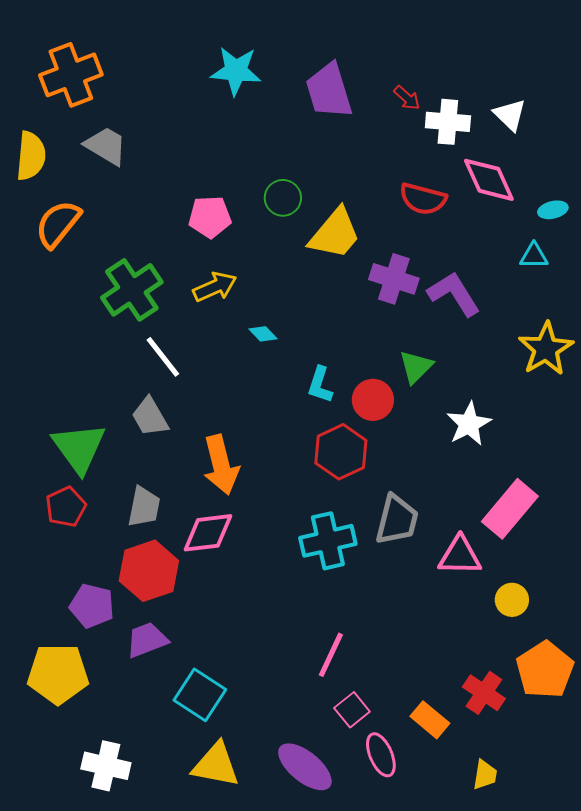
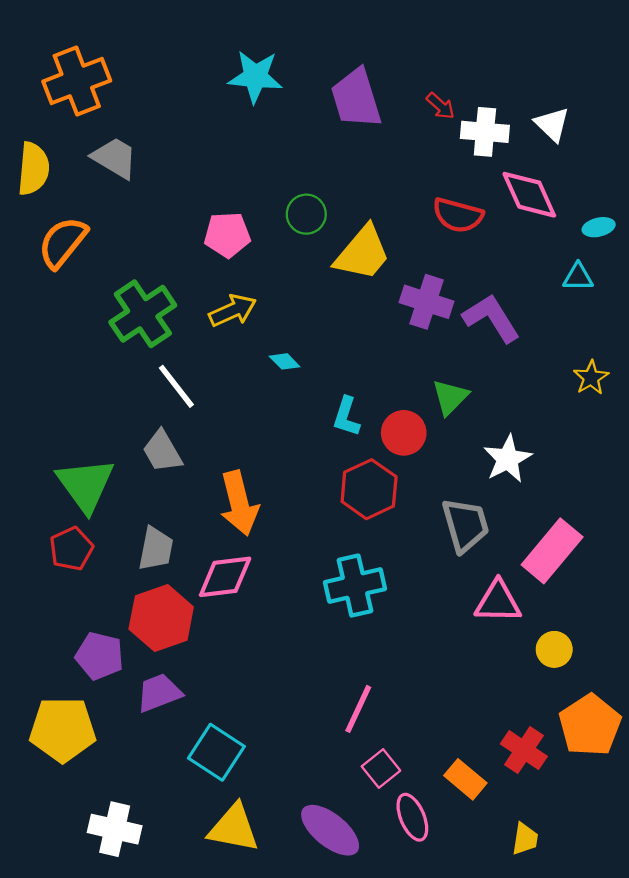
yellow star: (546, 349) -> (591, 378), size x0.6
gray trapezoid: (397, 520) -> (465, 525), moved, turned -30

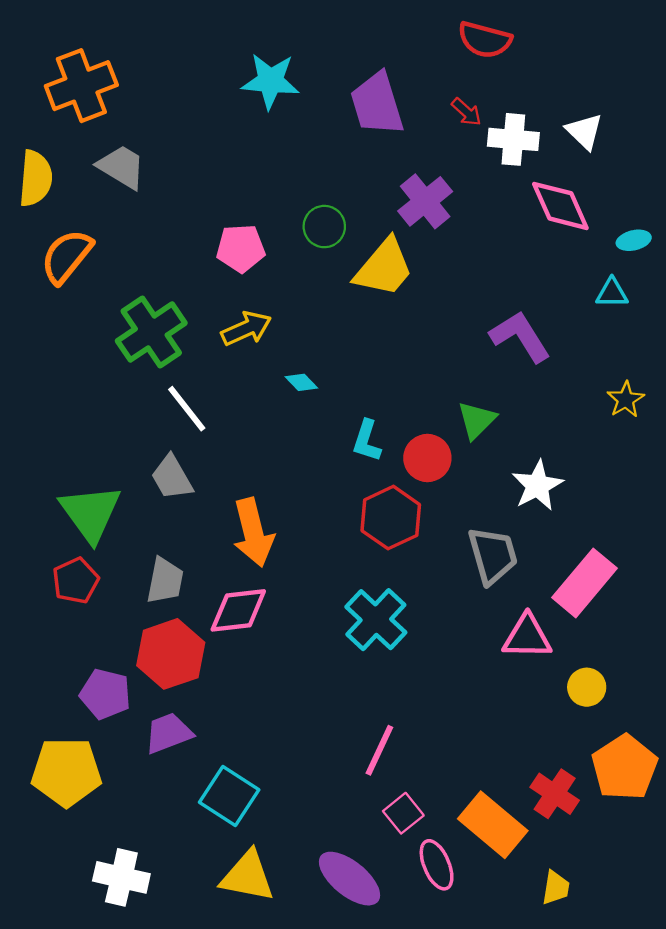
red semicircle: (458, 215) -> (485, 40), moved
purple cross: (426, 302) -> (425, 201), moved, turned 33
cyan cross: (355, 586) -> (376, 620), turned -34
orange rectangle: (465, 779) -> (493, 825), size x1.5

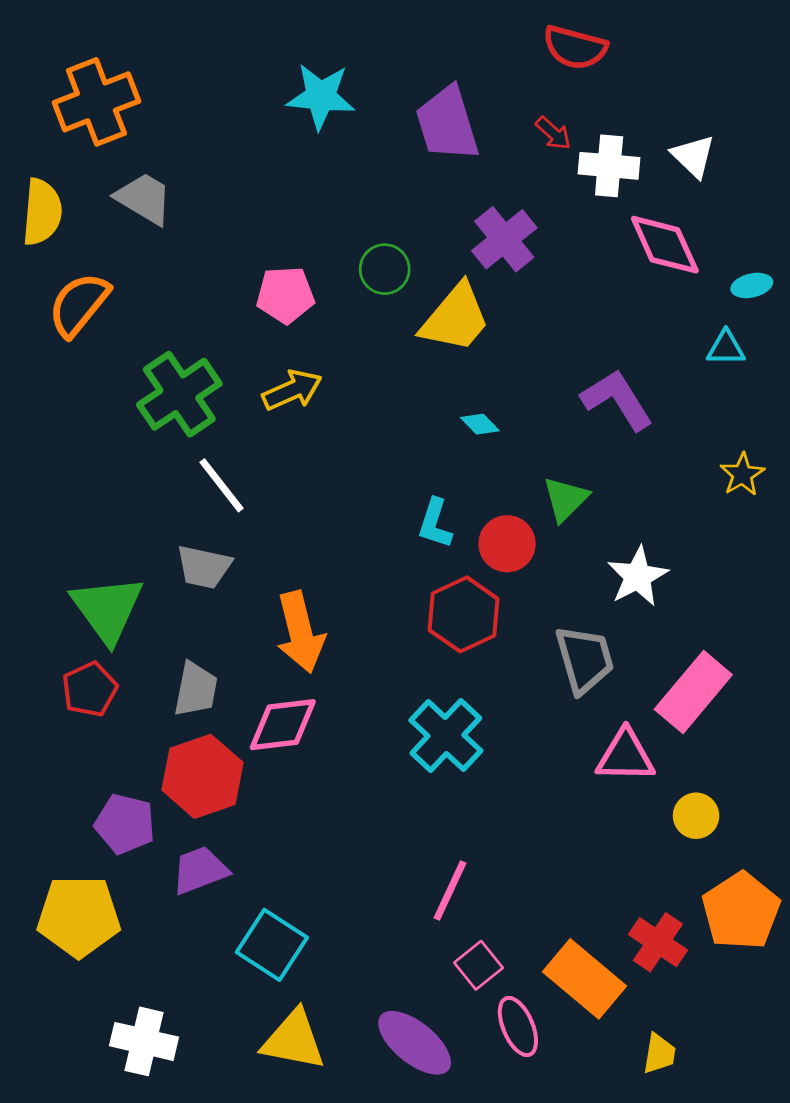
cyan diamond: (301, 382) -> (480, 424), moved
gray trapezoid: (172, 477) -> (204, 567), turned -48

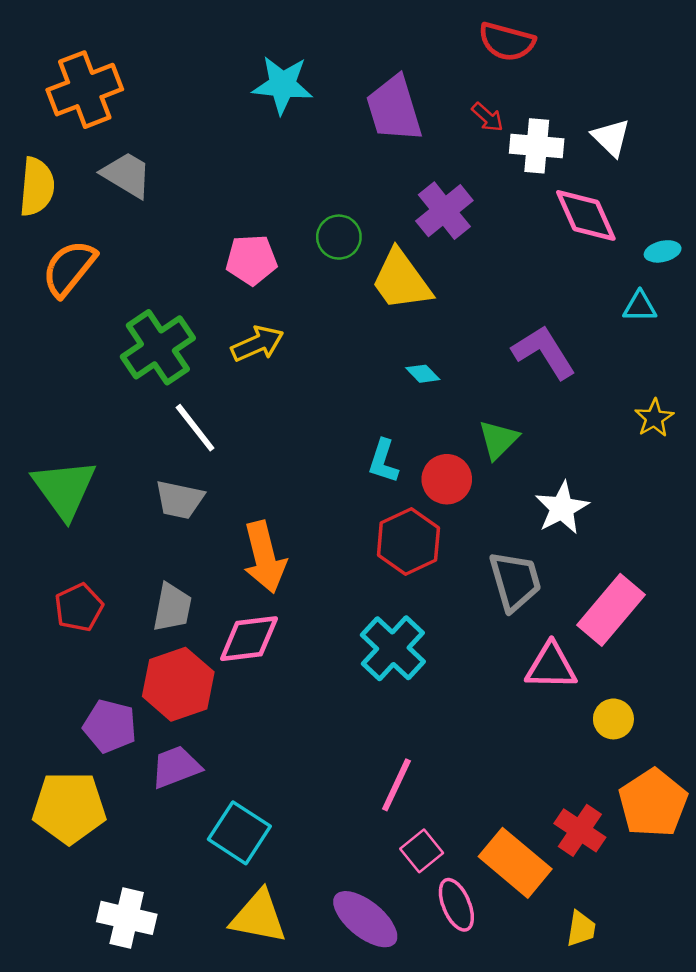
yellow trapezoid: (455, 318) -> (401, 280), turned 104
green triangle: (107, 609) -> (64, 489), moved

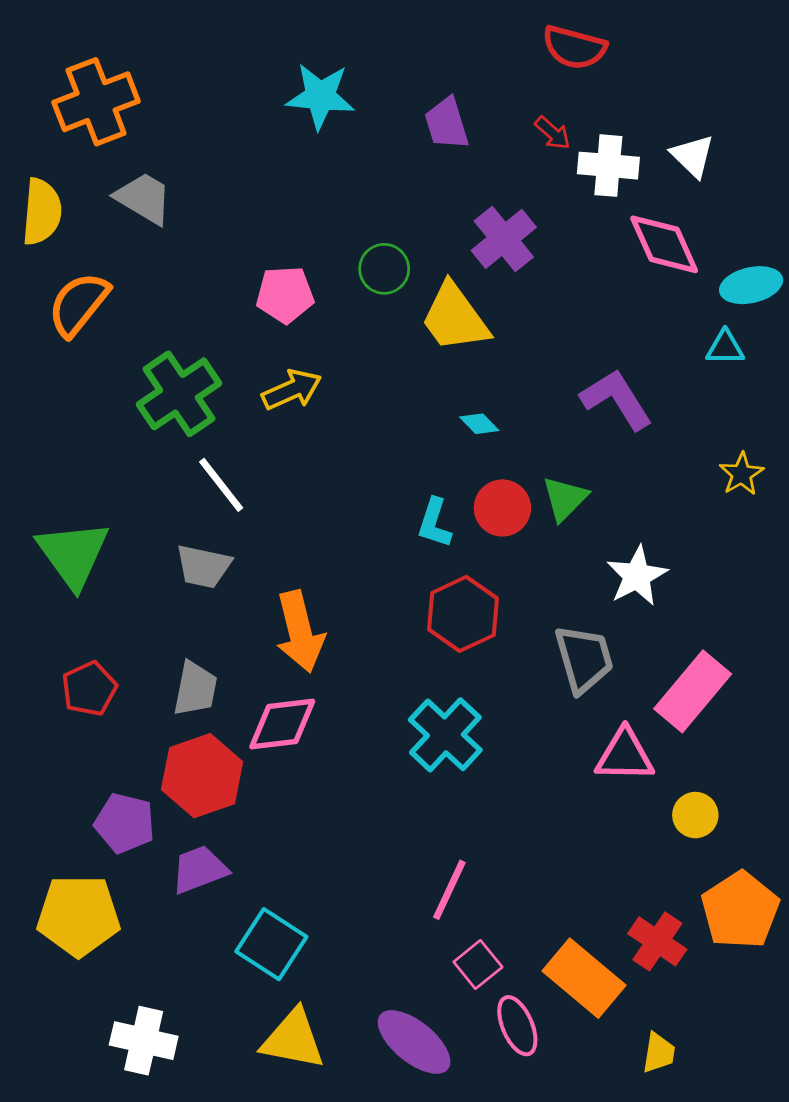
purple trapezoid: (394, 109) -> (447, 123), size x0.7
cyan ellipse: (663, 251) -> (751, 285), size x1.5
red circle: (447, 479) -> (502, 508), moved

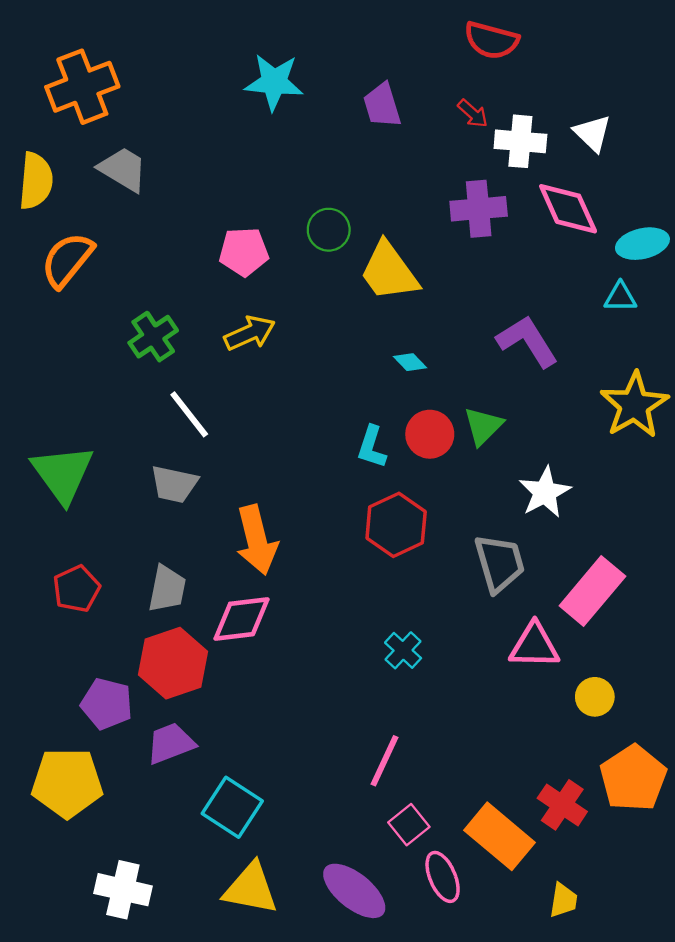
purple cross: (504, 239) -> (479, 209), moved, turned 34
green cross: (179, 394) -> (153, 337), size x0.7
yellow star: (742, 474) -> (634, 405), size x1.8
cyan cross: (445, 735) -> (403, 650), moved, size x0.6

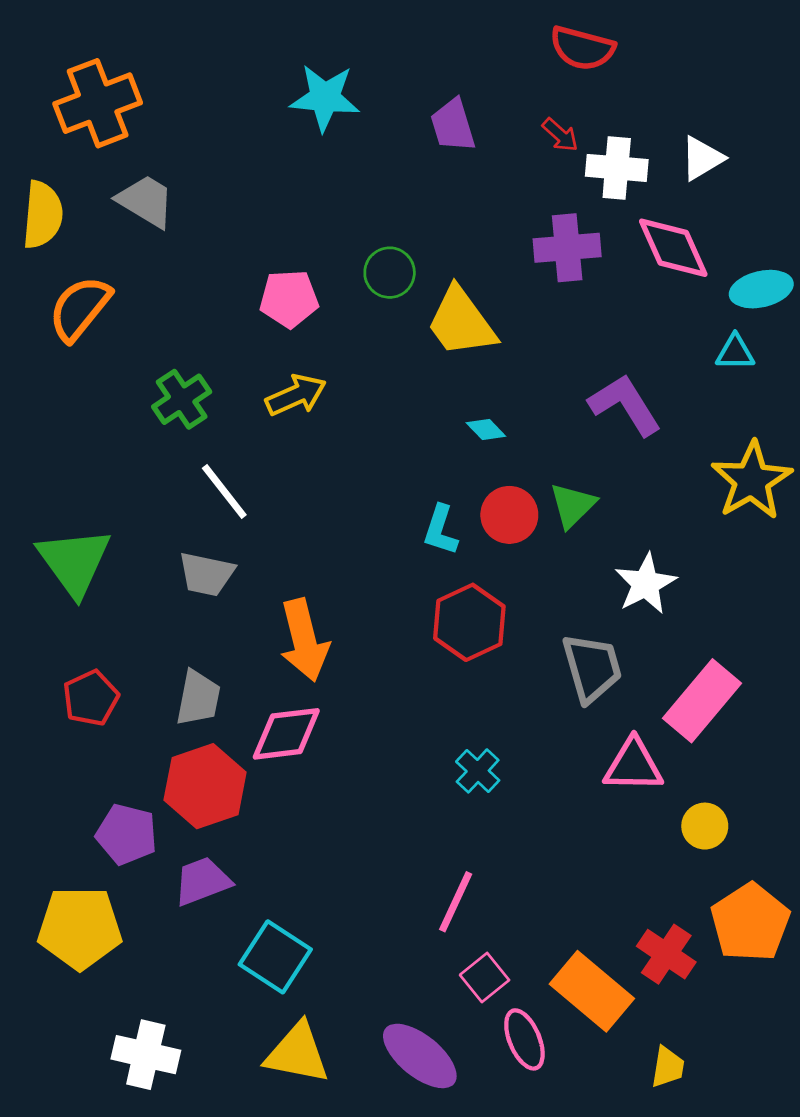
white triangle: (592, 133) -> (702, 158), turned 45

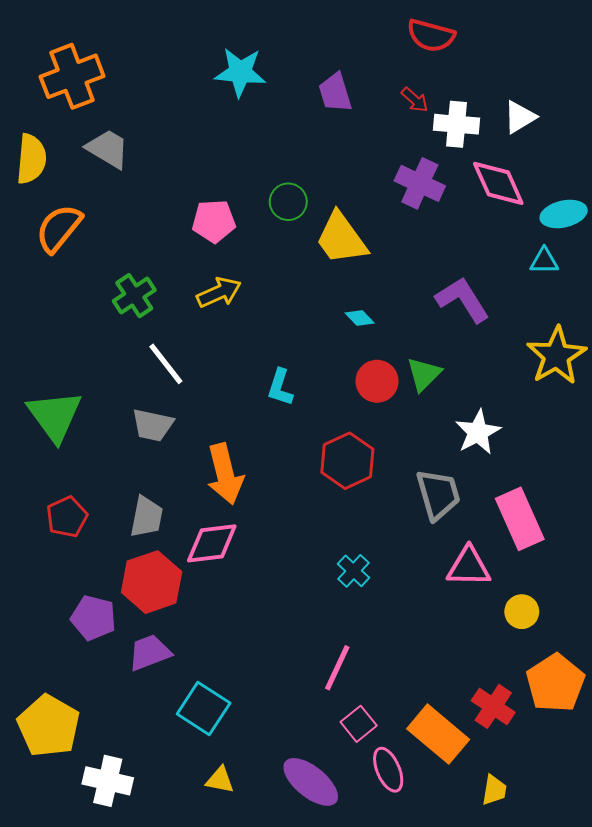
purple cross: (567, 248) -> (420, 183), turned 30
cyan L-shape: (440, 530) -> (280, 387), moved
pink rectangle: (702, 701) -> (520, 519), turned -64
yellow pentagon: (80, 928) -> (49, 726), moved, turned 30
yellow triangle: (297, 1053) -> (220, 780), size x0.6

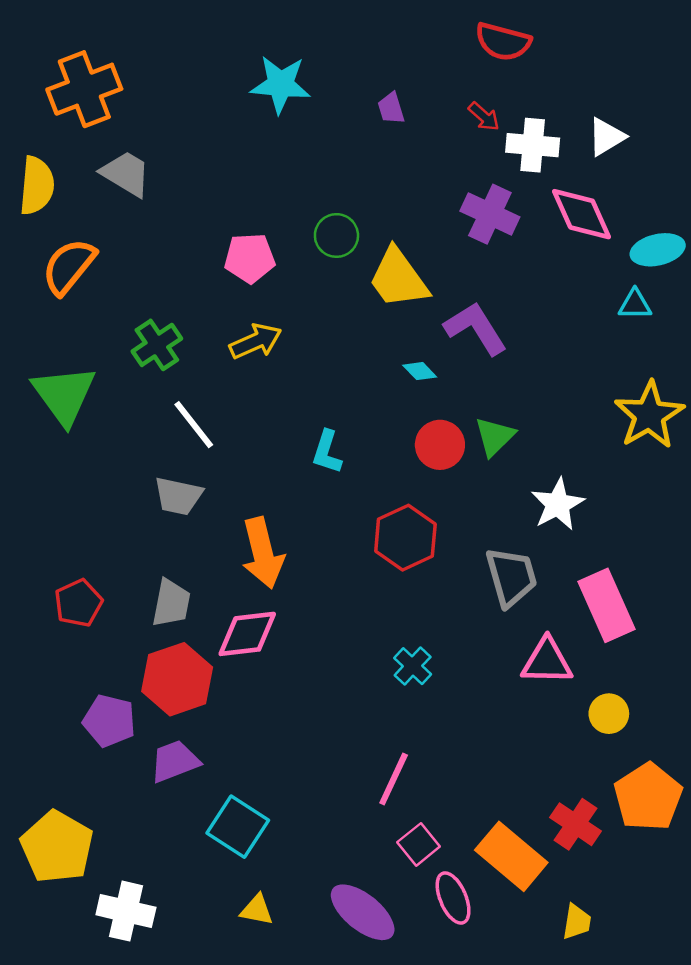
purple trapezoid: (335, 93) -> (391, 108), size x0.7
purple L-shape: (463, 300) -> (476, 328), moved
green triangle: (55, 416) -> (64, 395), moved

